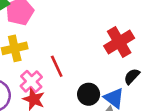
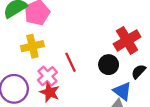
black circle: (89, 94) -> (109, 65), moved

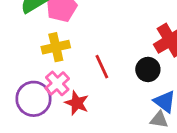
pink cross: (47, 76) -> (57, 83), moved

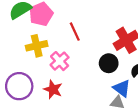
red line: (102, 67) -> (75, 32), moved
pink cross: (57, 83) -> (60, 61), moved

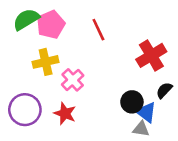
red line: (75, 32) -> (98, 30), moved
black circle: (109, 63) -> (132, 102), moved

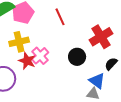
black circle: (132, 102) -> (77, 57), moved
red star: (65, 114) -> (27, 61), moved

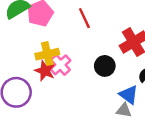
yellow cross: (19, 42) -> (47, 54), moved

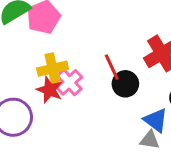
red line: (84, 18) -> (112, 67), moved

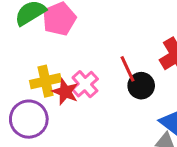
yellow cross: (53, 69) -> (45, 81), moved

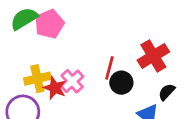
red line: (127, 69) -> (109, 68), turned 40

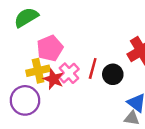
pink pentagon: (49, 24) -> (50, 48), moved
red line: (109, 68) -> (93, 68), moved

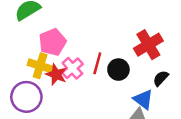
yellow cross: (38, 71) -> (40, 66), turned 30

